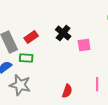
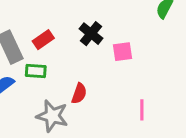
gray star: (20, 85) -> (52, 116), moved
red semicircle: (67, 91) -> (79, 93), moved

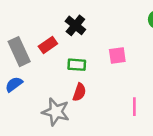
black cross: (91, 34) -> (75, 25), moved
green rectangle: (36, 71) -> (77, 65), moved

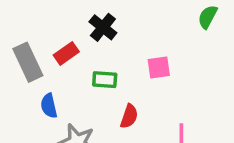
blue semicircle: (14, 84) -> (49, 106), moved, turned -66
red semicircle: (79, 92) -> (129, 116), moved

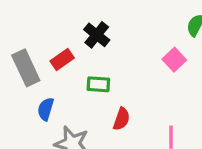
pink square: (159, 67) -> (174, 60), moved, turned -35
blue semicircle: (49, 106) -> (46, 109), turned 30

